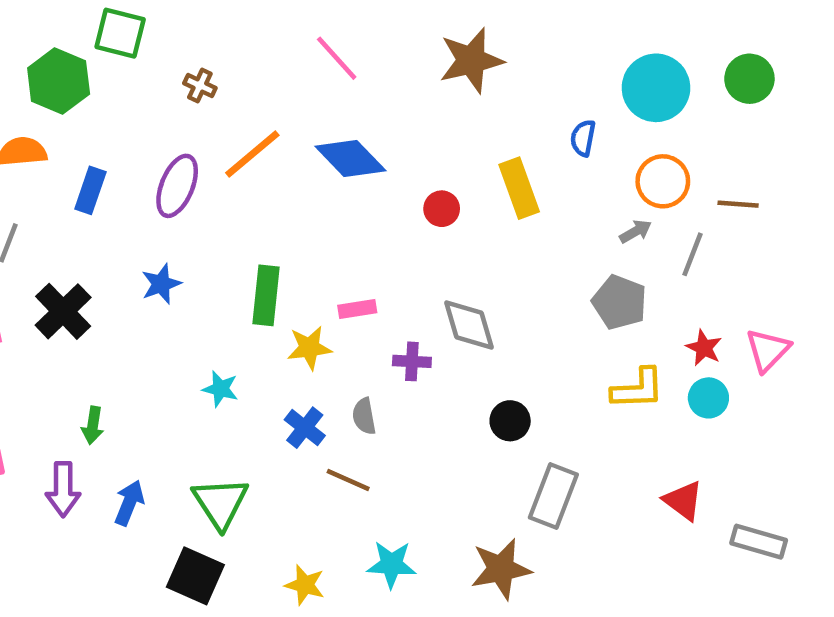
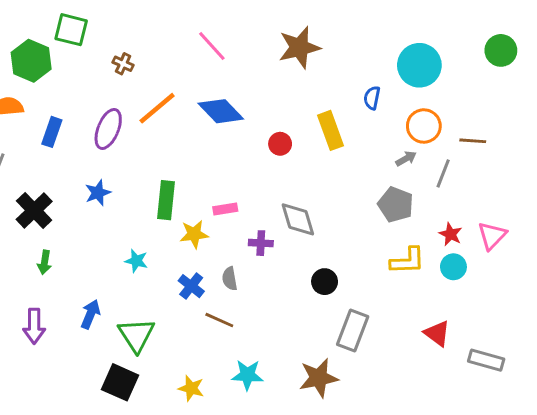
green circle: (749, 79) -> (501, 50), moved
green arrow: (93, 425) -> (44, 262), moved
blue arrow: (129, 503) -> (90, 314), moved

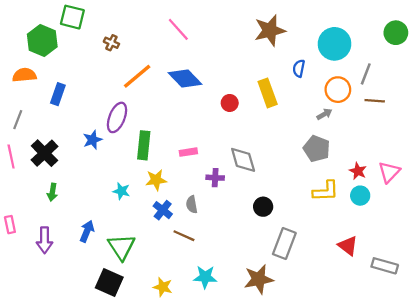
brown star: (299, 47) -> (270, 30), moved
purple ellipse: (108, 129) -> (117, 117), moved
gray line: (443, 173) -> (366, 74), moved
yellow star: (194, 234) -> (156, 180), moved

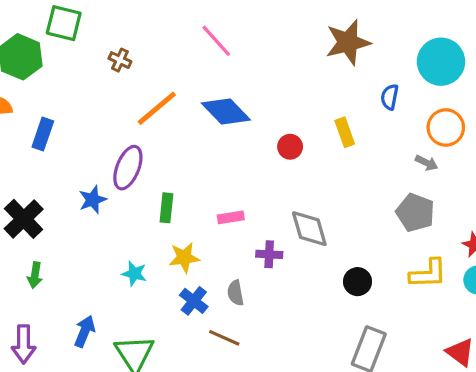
yellow rectangle: (268, 93) -> (345, 132), size x0.7
gray arrow: (324, 114) -> (427, 163), turned 56
green rectangle: (144, 145) -> (166, 208), size x0.7
black circle: (263, 207) -> (358, 282), moved

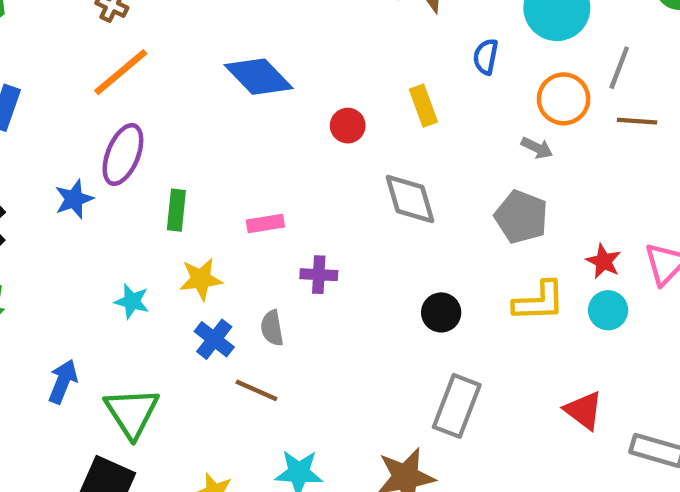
orange line: (157, 108) -> (121, 72), moved
gray diamond: (309, 229) -> (410, 199), moved

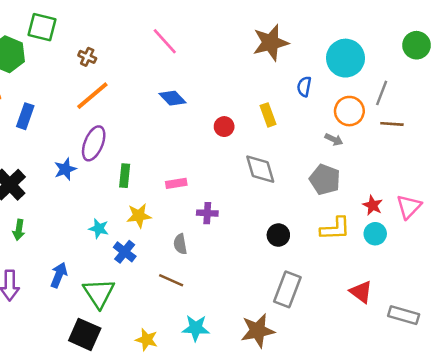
blue diamond: (259, 77) -> (172, 98), size x0.7
blue cross: (214, 339) -> (125, 252), moved

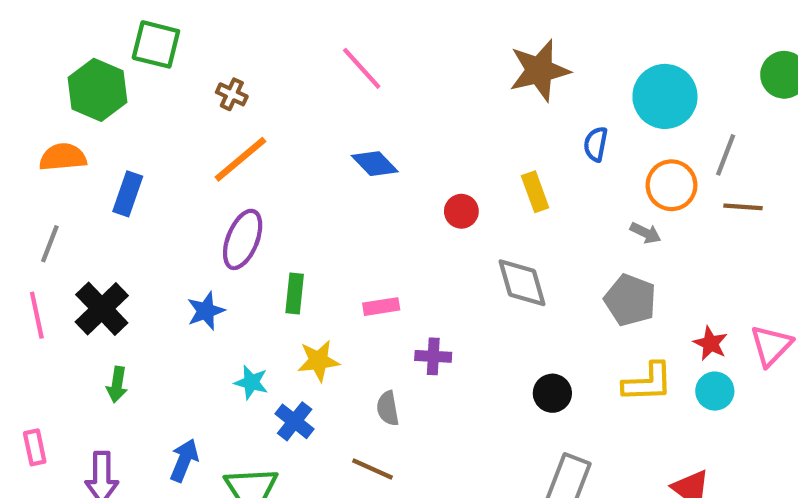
blue star: (65, 169) -> (206, 311), moved

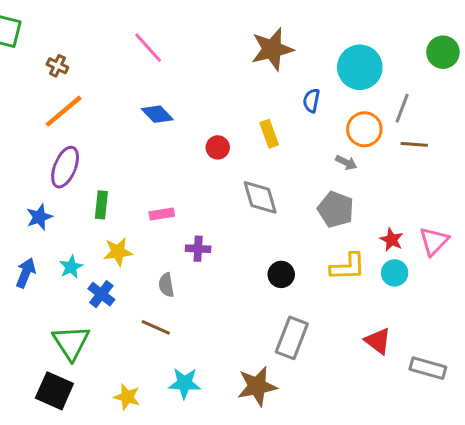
cyan star: (251, 382) -> (71, 267), turned 30
blue arrow: (184, 460) -> (26, 273), moved

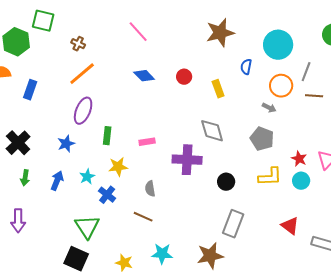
red circle: (218, 147) -> (184, 77), moved
purple cross: (198, 249) -> (187, 160), moved, size x1.8

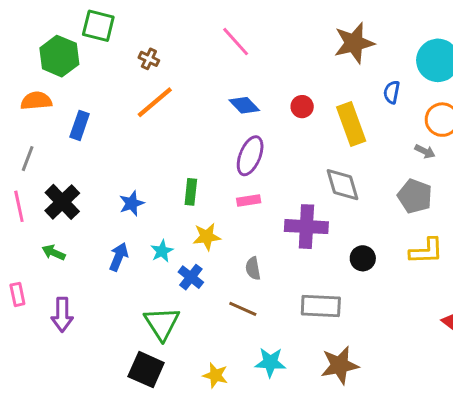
yellow rectangle: (218, 89) -> (351, 124), size x1.6
purple ellipse: (83, 111) -> (250, 156), moved
green arrow: (25, 178) -> (54, 253), moved, turned 105
gray rectangle: (233, 224) -> (321, 306), moved, turned 72

